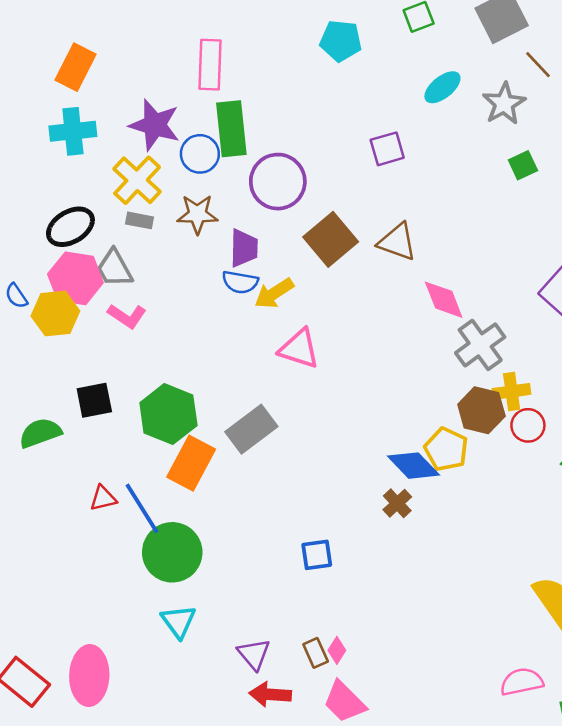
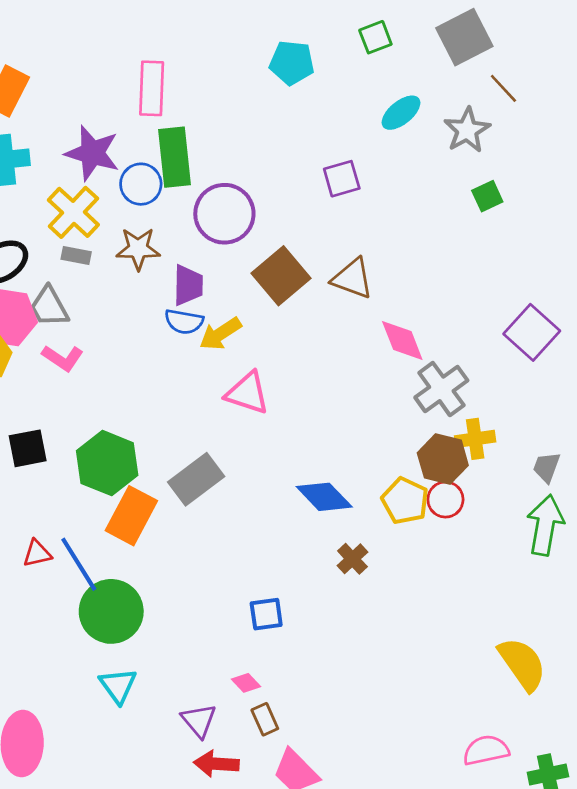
red circle: (528, 425) -> (445, 500), moved
blue diamond: (414, 466) -> (324, 497), moved
pink diamond: (337, 650) -> (246, 683), moved, turned -76

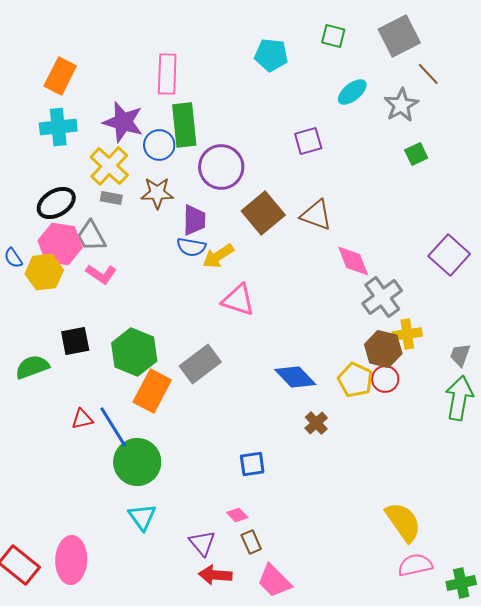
green square: (375, 37) -> (333, 36), turned 35
yellow semicircle: (522, 664) -> (403, 522), moved

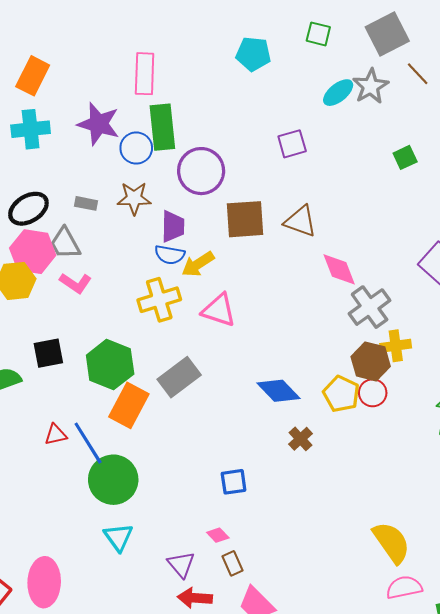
gray star: (401, 105) -> (371, 86), moved
yellow cross: (109, 166) -> (159, 300), moved, turned 30
brown square: (263, 213) -> (245, 219), turned 36

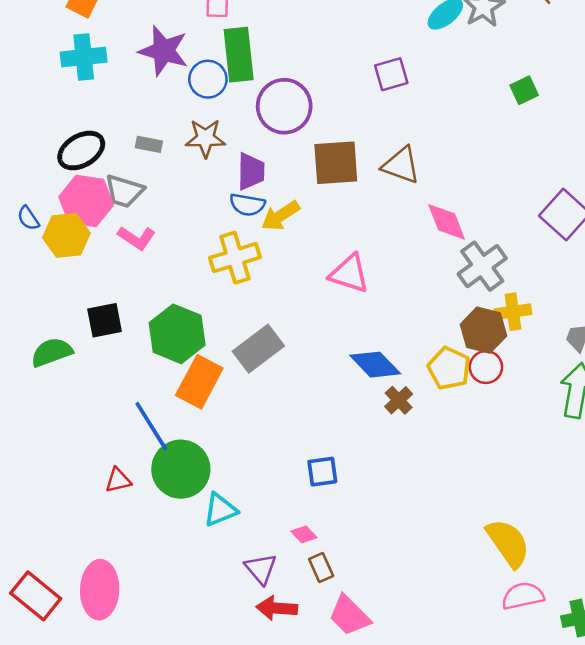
gray trapezoid: (65, 243) -> (124, 191), turned -44
pink triangle: (219, 310) -> (349, 274), moved
red triangle: (56, 435) -> (118, 480), moved
brown cross: (300, 439) -> (399, 400), moved
cyan triangle: (118, 537) -> (220, 510), moved, turned 44

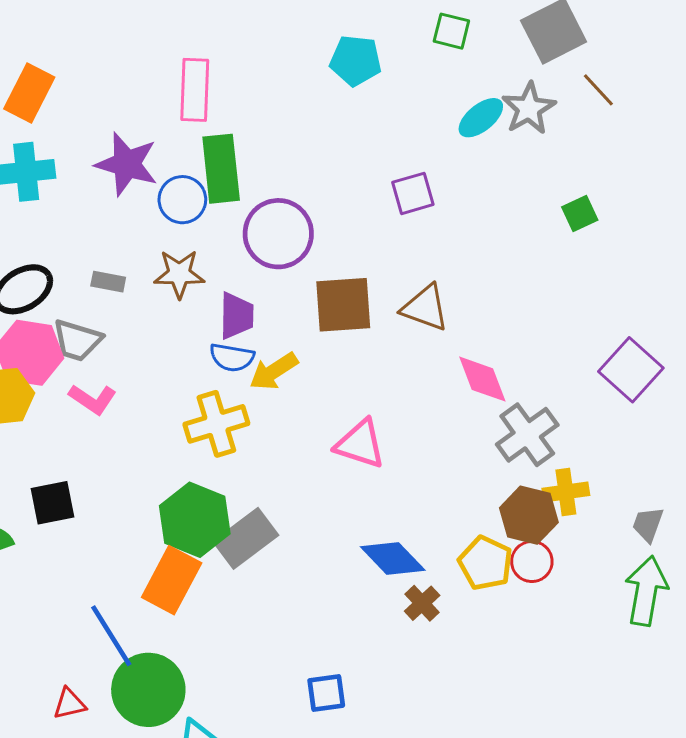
green hexagon: (177, 334) -> (195, 520), moved

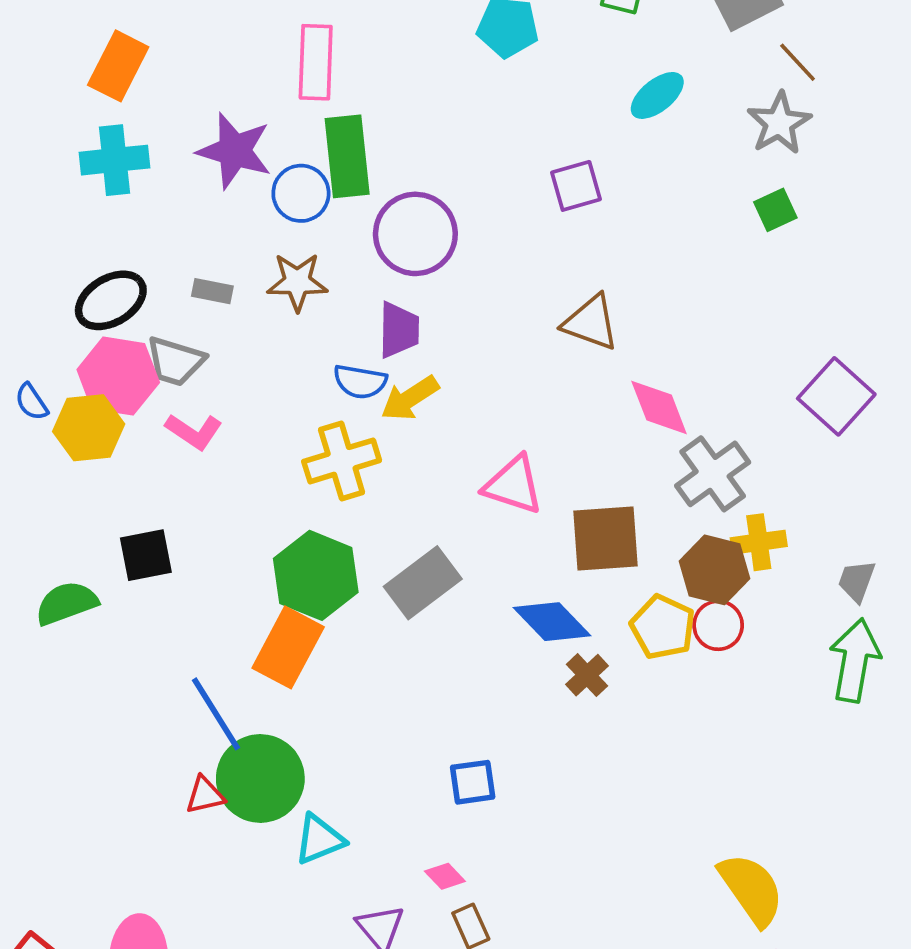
gray star: (529, 108) -> (779, 123), moved
brown square: (343, 305) -> (606, 539), moved
purple trapezoid: (236, 316) -> (399, 330), moved
gray rectangle: (246, 538) -> (423, 583), moved
red triangle: (69, 704) -> (205, 795), moved

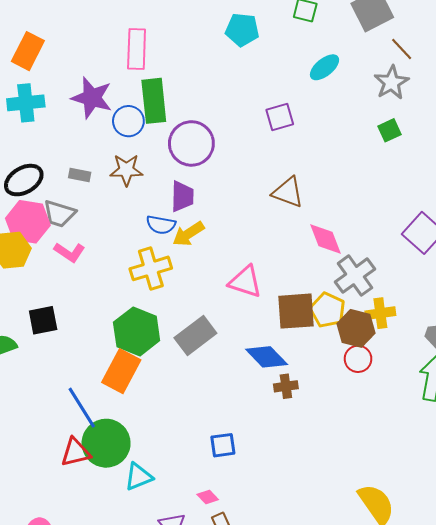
yellow pentagon: (663, 627) -> (328, 310), moved
brown cross: (587, 675) -> (286, 386), turned 35
red triangle: (205, 795) -> (76, 452), size x1.4

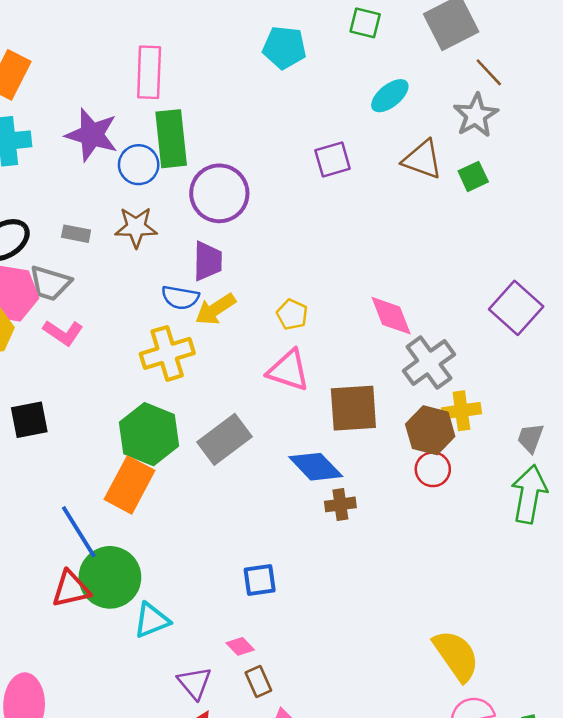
brown triangle: (288, 192) -> (422, 159), moved
yellow pentagon: (328, 310) -> (292, 314), moved, size x0.7

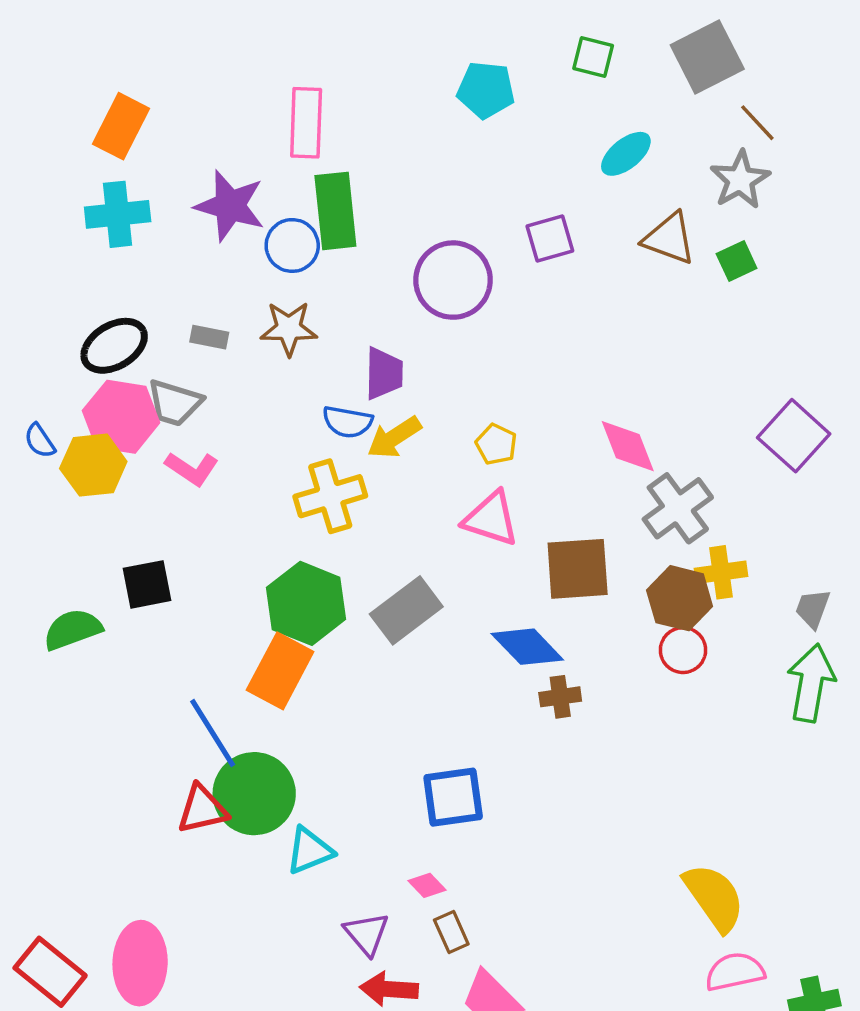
purple circle: (219, 193) -> (453, 280), moved
blue square: (260, 580) -> (453, 797), size x1.4

